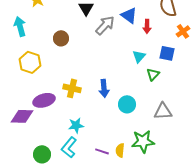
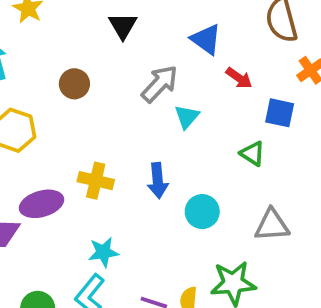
gray arrow: (105, 25) -> (160, 84), moved
red arrow: (147, 26) -> (239, 78), moved, turned -56
cyan triangle: (139, 56) -> (187, 117), moved
green triangle: (153, 74) -> (253, 153), turned -40

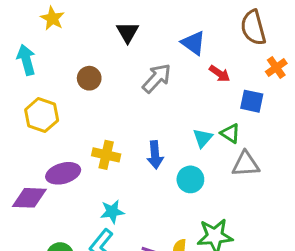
cyan triangle: (187, 117) -> (203, 138), moved
gray triangle: (272, 225) -> (246, 164), moved

